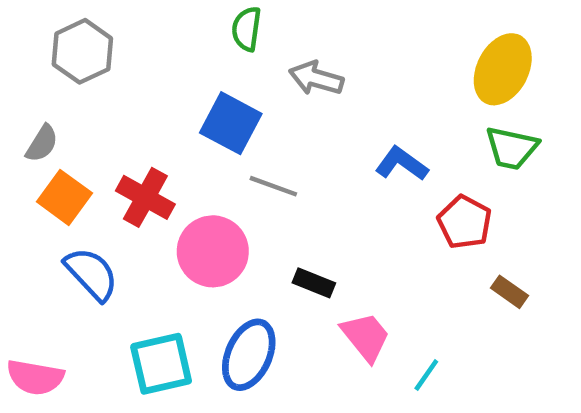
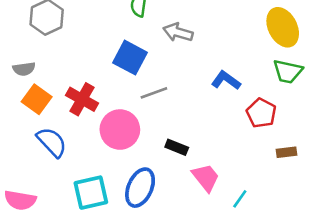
yellow ellipse: (503, 69) -> (283, 27), turned -54
gray semicircle: (42, 143) -> (24, 69), turned 50
gray line: (273, 186) -> (154, 93), turned -40
brown rectangle: (509, 292) -> (286, 152), turned -42

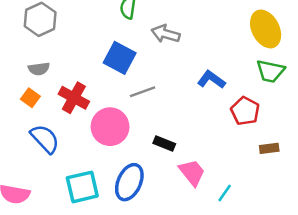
gray semicircle: (24, 69) -> (39, 69), moved
orange square: (37, 99) -> (30, 98), size x0.7

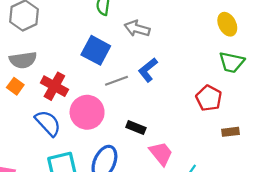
yellow ellipse: (266, 29) -> (227, 24), size x0.7
gray semicircle: (39, 69) -> (23, 60), size x1.4
blue L-shape: (211, 80) -> (148, 70), moved, turned -75
blue semicircle: (45, 139) -> (48, 123), moved

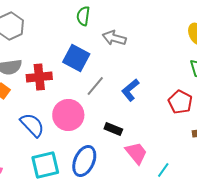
blue L-shape: (148, 70) -> (130, 90), moved
gray line: (116, 81) -> (95, 86), turned -30
red cross: (54, 86) -> (39, 77), moved, turned -35

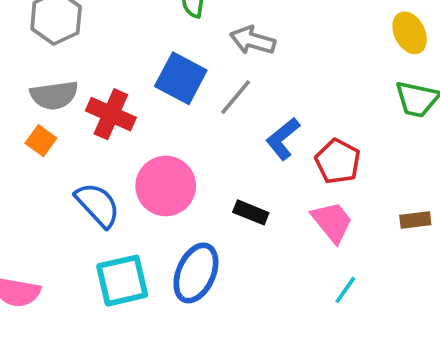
red cross: (39, 77) -> (111, 114), turned 30
gray line: (95, 86) -> (236, 97), moved
red pentagon: (180, 102) -> (338, 161), moved
pink trapezoid: (136, 153) -> (332, 222), moved

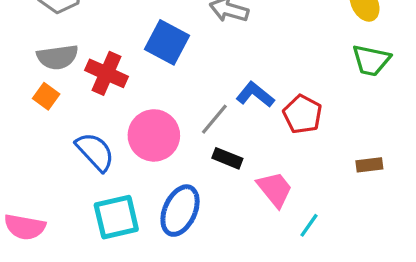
gray line: (236, 97) -> (214, 119), moved
blue L-shape: (283, 139) -> (255, 95), turned 78
pink trapezoid: (332, 222) -> (275, 189), moved

